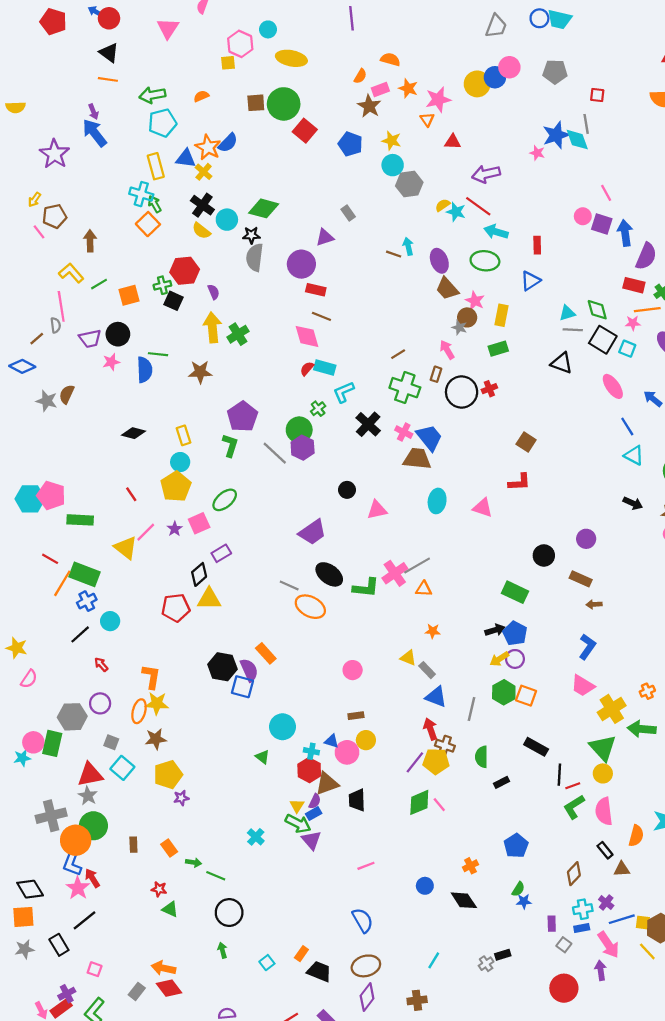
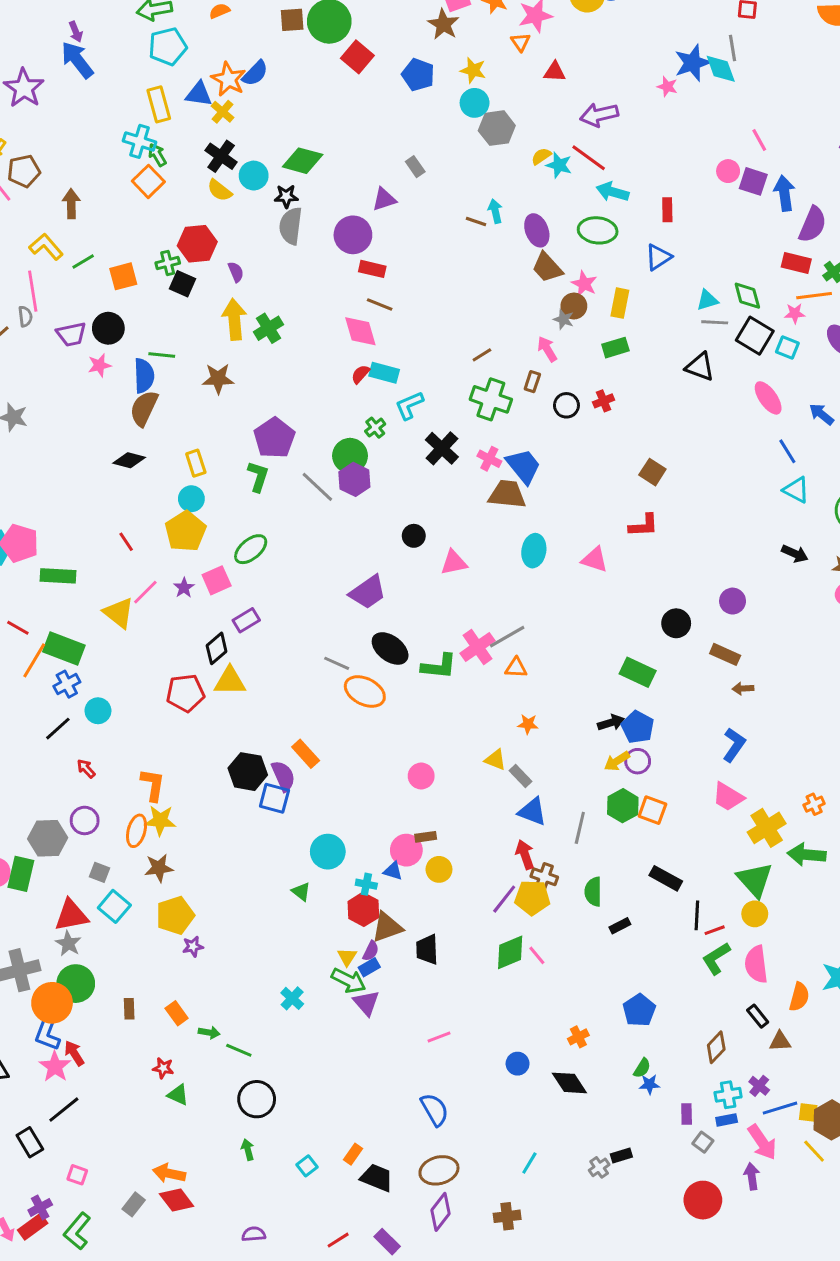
black circle: (462, 392) -> (566, 405), size x0.6
brown semicircle: (67, 394) -> (144, 408), moved, size x1.4
pink circle: (347, 752) -> (406, 850), moved

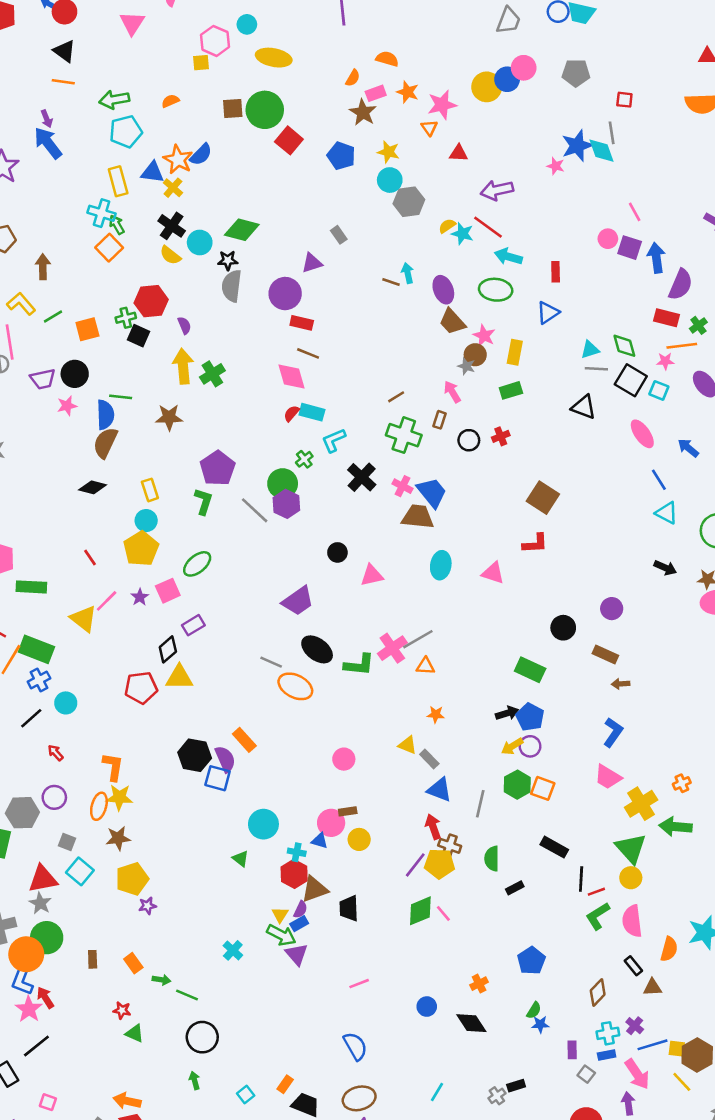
brown square: (652, 472) -> (543, 498), size x1.4

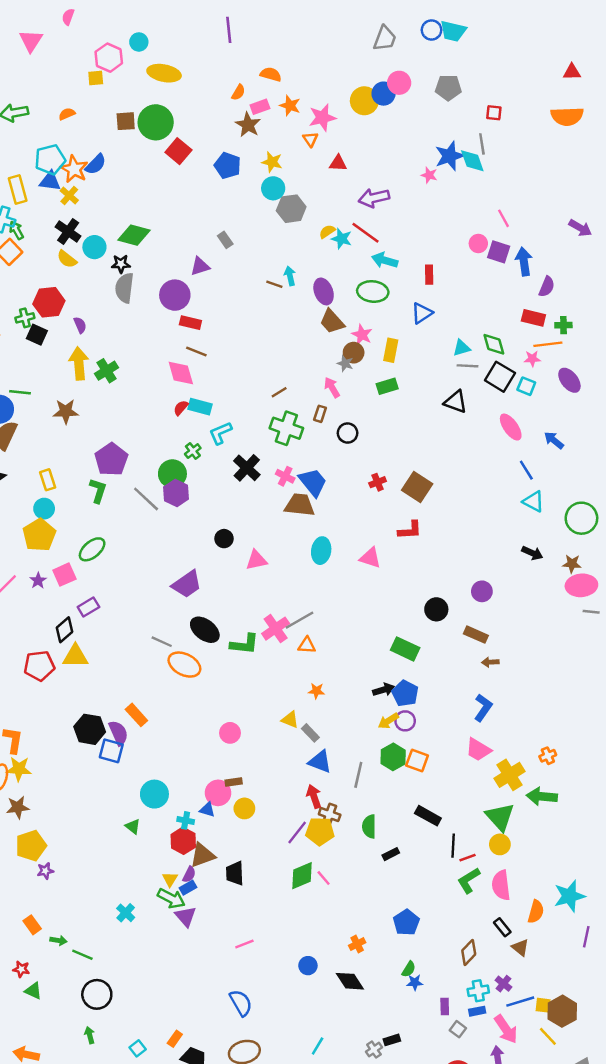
cyan pentagon: (126, 132) -> (50, 160), moved
purple semicircle: (681, 285) -> (547, 287), size x0.7
green cross: (698, 325) -> (563, 325), turned 35
red cross: (501, 436) -> (378, 482), moved
brown triangle: (652, 987) -> (520, 948), turned 42

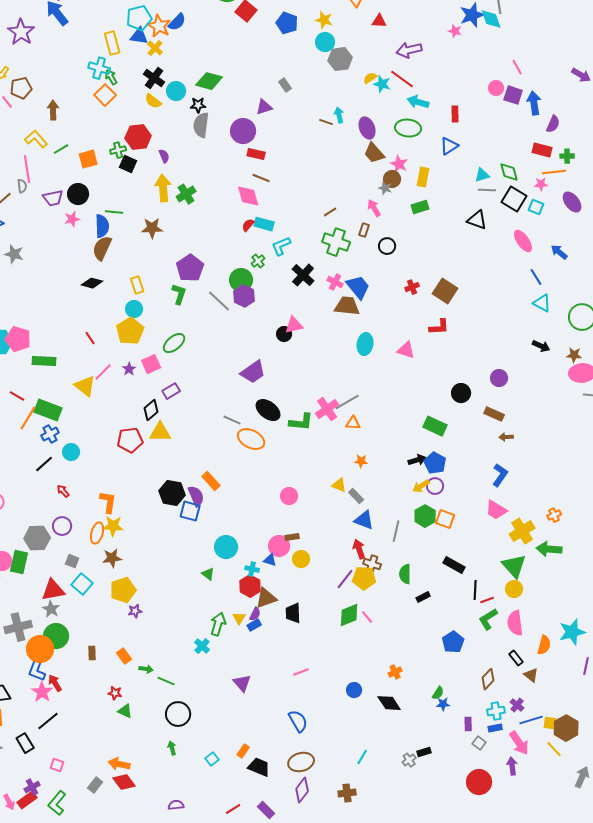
pink triangle: (256, 560) -> (294, 325), moved
green arrow: (171, 898) -> (218, 624), moved, turned -100
purple triangle: (186, 916) -> (242, 683), moved
blue pentagon: (406, 922) -> (453, 642), moved

